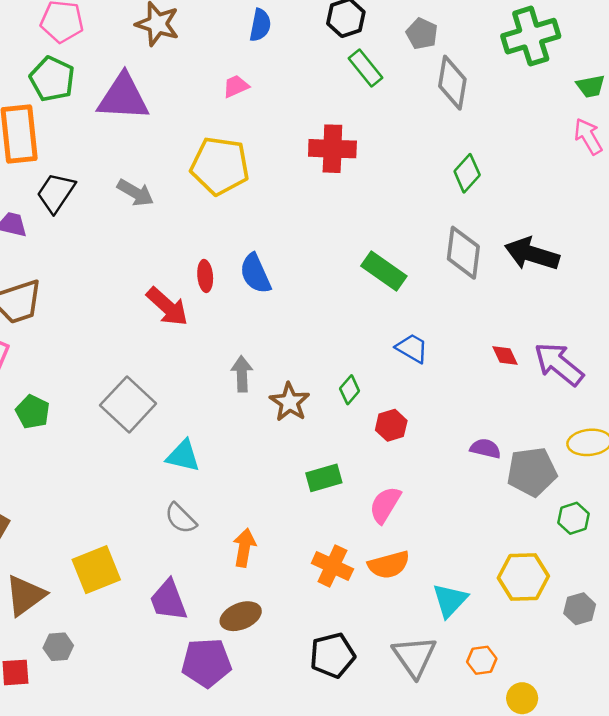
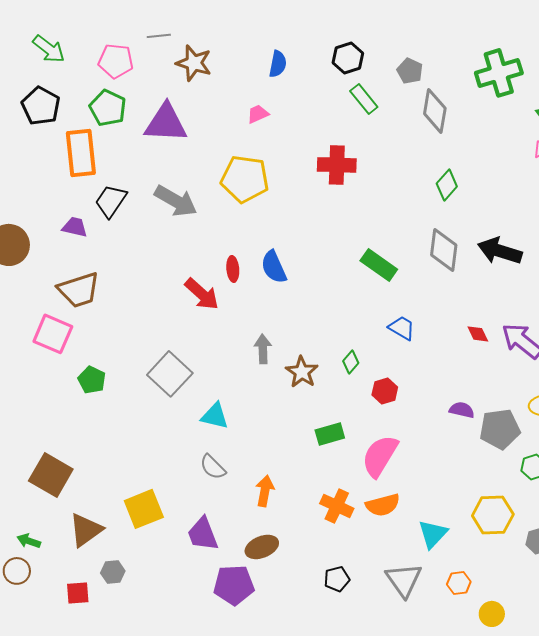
gray arrow: (135, 193) -> (176, 201), size x1.4
pink semicircle: (385, 505) -> (380, 456), size x1.4
black pentagon: (332, 655) -> (337, 579), size x0.7

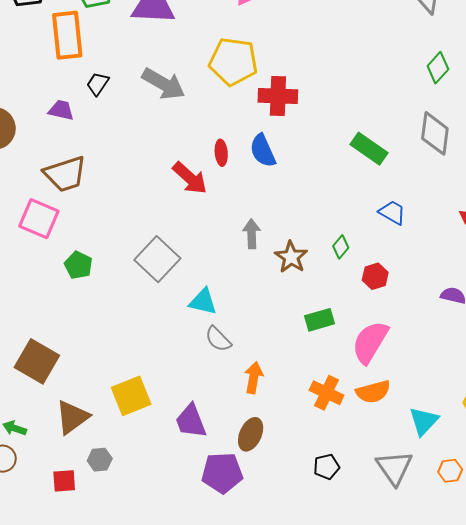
red cross: (337, 165) -> (278, 96), moved
black trapezoid: (111, 201) -> (98, 84), size x0.7
gray semicircle: (213, 467) -> (218, 339), moved
brown ellipse: (262, 547) -> (251, 434), turned -44

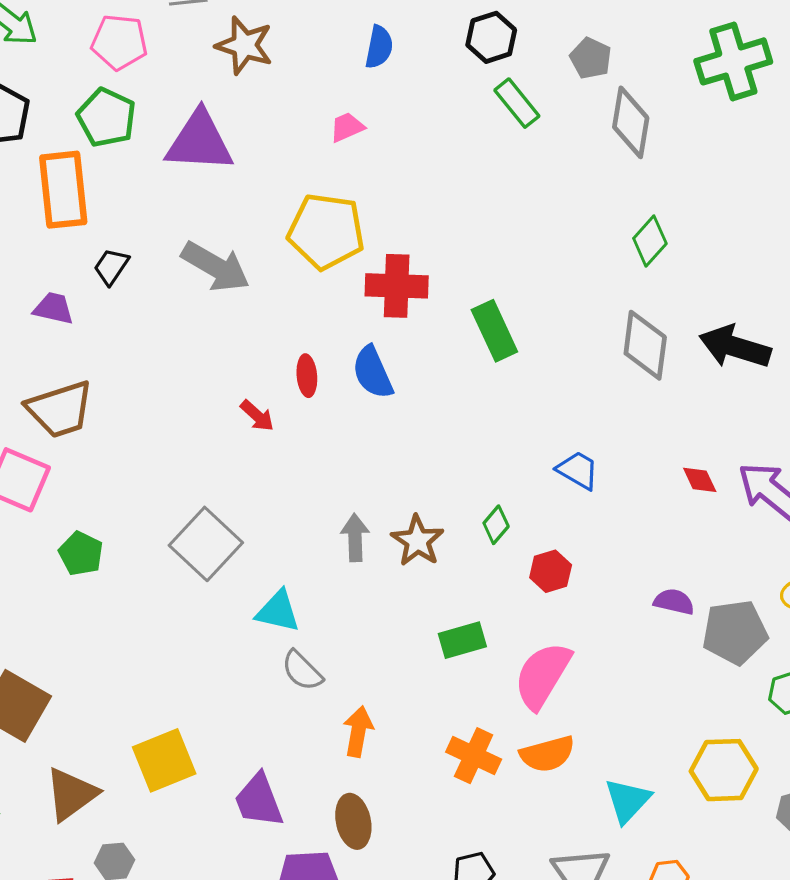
green rectangle: (369, 149) -> (494, 331), moved, turned 30
red arrow: (190, 178) -> (257, 416), size x0.6
gray arrow: (252, 234) -> (355, 538), moved
brown ellipse: (251, 434) -> (353, 821), turned -36

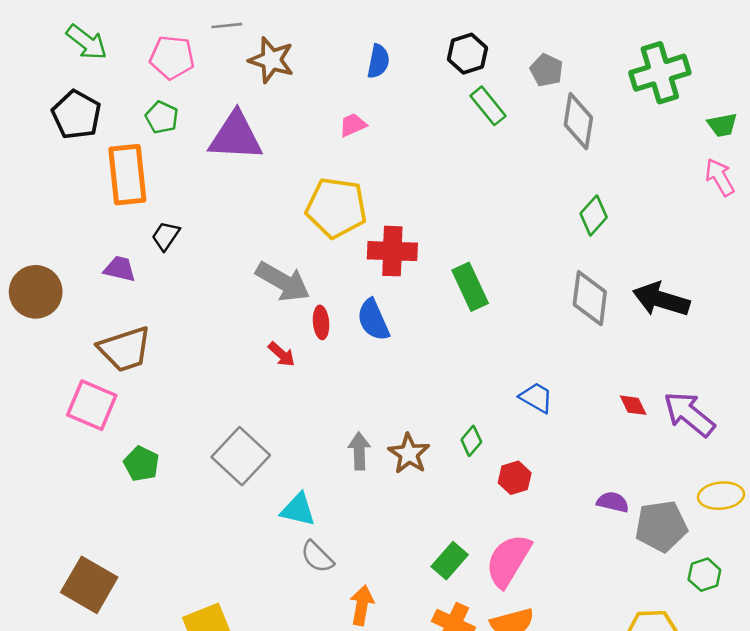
green pentagon: (106, 118) -> (162, 117), size x0.7
gray arrow: (215, 267) -> (283, 282), moved
green rectangle: (462, 640) -> (450, 561), moved, turned -33

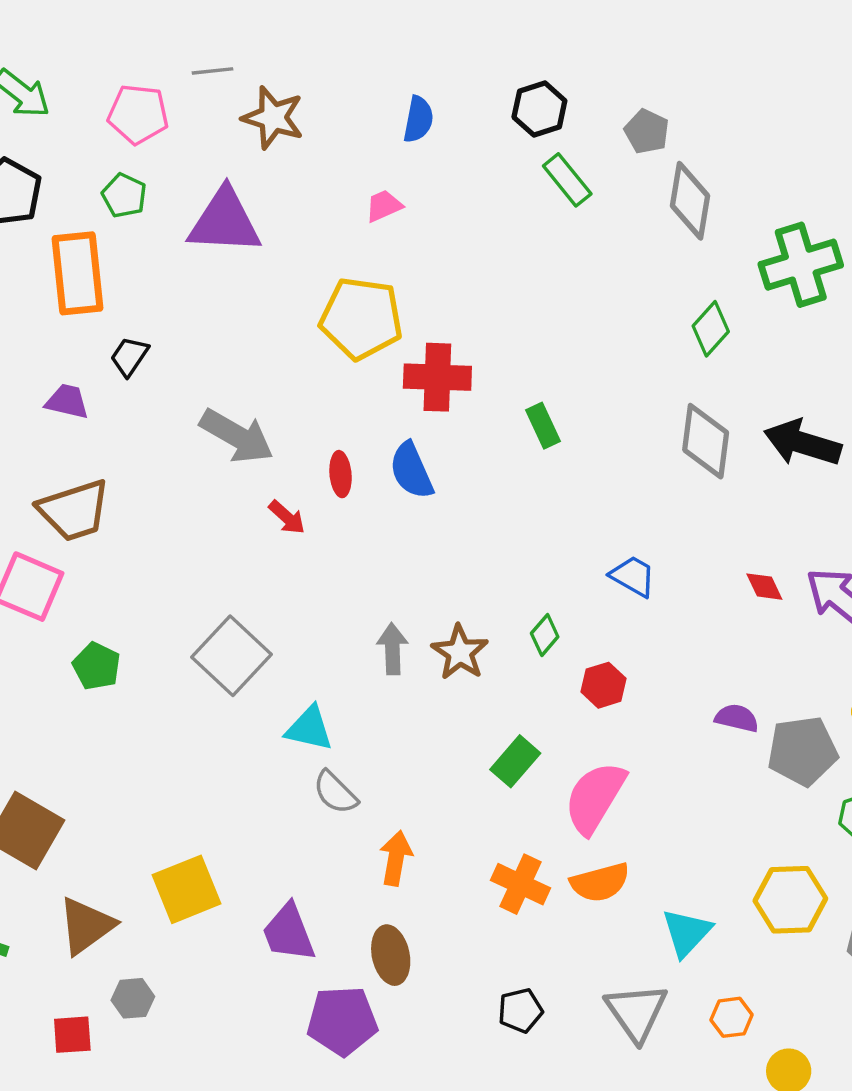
green cross: (660, 73) -> (801, 265), moved
gray arrow: (283, 282) -> (237, 436), moved
green rectangle: (470, 287) -> (543, 426), size x0.7
green rectangle: (450, 561) -> (515, 761), moved

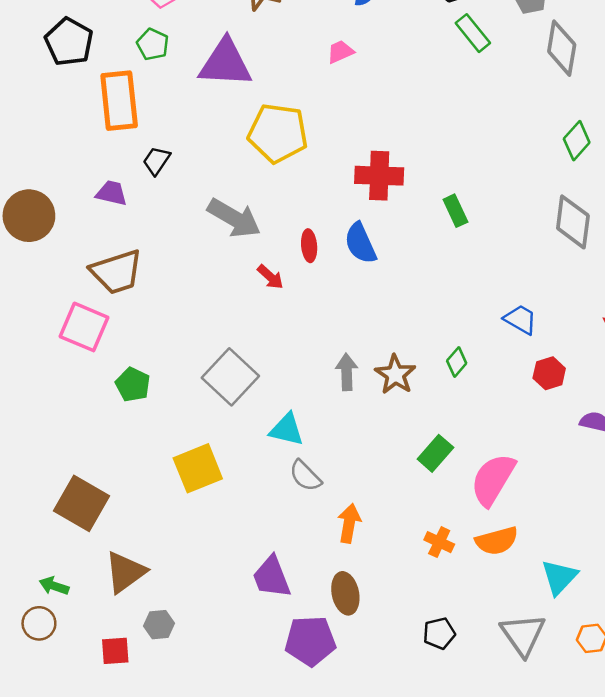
yellow pentagon: (361, 318) -> (278, 133), moved
red hexagon: (604, 685) -> (549, 373), moved
orange cross: (520, 884) -> (439, 542), size x0.7
yellow square: (187, 889) -> (198, 468), moved

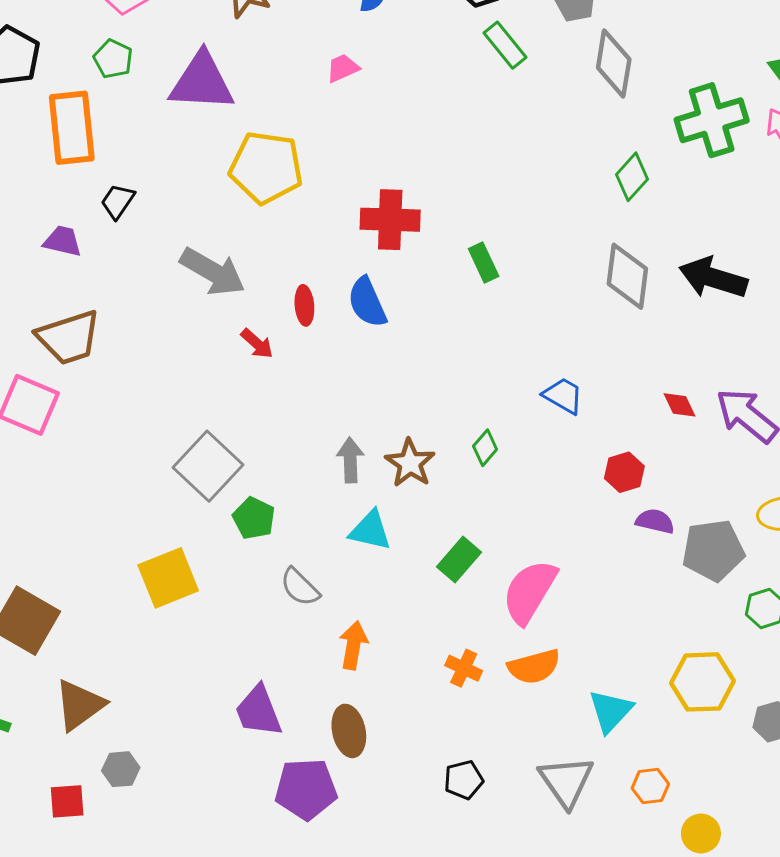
red hexagon: (549, 373) -> (624, 472), moved
green pentagon: (133, 384) -> (254, 518), moved
cyan triangle: (287, 430) -> (370, 530), moved

